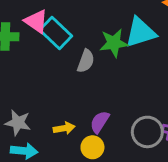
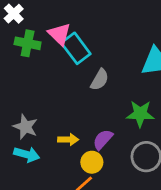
green star: (114, 43) -> (140, 114), moved

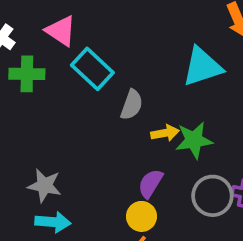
pink triangle: (59, 34) -> (61, 31), moved
yellow arrow: (68, 140) -> (165, 133), moved

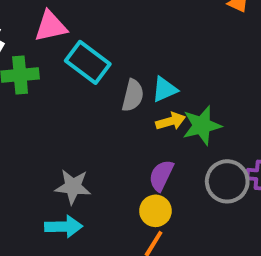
pink triangle: (61, 31) -> (51, 26), turned -40
cyan triangle: (202, 67) -> (165, 89), moved, size x0.6
gray star: (44, 186) -> (73, 187), moved

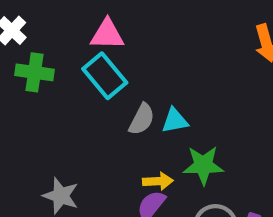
pink triangle: (51, 26) -> (107, 34), moved
yellow arrow: (171, 121) -> (158, 181), moved

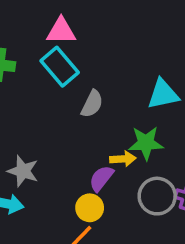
cyan triangle: (175, 121) -> (163, 94), moved, size x1.4
yellow arrow: (158, 181) -> (123, 159), moved

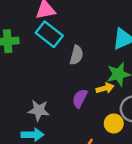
purple semicircle: (101, 178) -> (80, 98), moved
yellow circle: (90, 208) -> (114, 123), moved

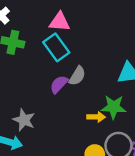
purple semicircle: (80, 98) -> (59, 84), moved

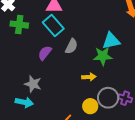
purple semicircle: (59, 84) -> (45, 53), moved
green star: (114, 107) -> (103, 56), moved

